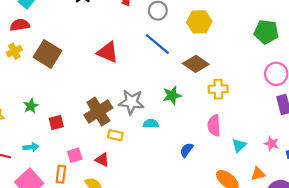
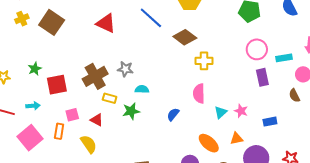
green star: (172, 95) -> (131, 111), moved
gray star: (131, 102) -> (125, 69), size x0.7
red square: (56, 123) -> (57, 85), size x1.5
pink star: (272, 144) -> (241, 111), moved

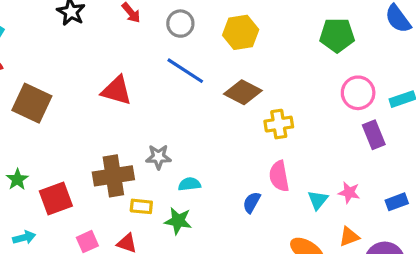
brown cross: (95, 76) -> (113, 176), turned 30
green star: (131, 111) -> (178, 221), turned 30
blue semicircle: (173, 114) -> (252, 202), moved

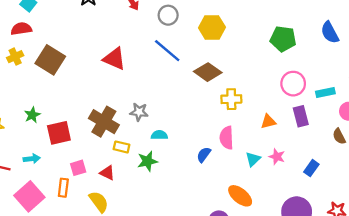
brown cross: (113, 176) -> (104, 122), turned 32
blue rectangle: (397, 202) -> (311, 168), turned -42
green star: (178, 221) -> (147, 161), turned -30
orange triangle: (349, 237) -> (268, 122), moved

